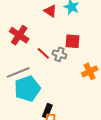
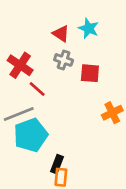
red line: (43, 53) -> (37, 89), moved
gray cross: (59, 54) -> (64, 60), moved

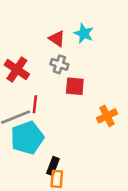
red square: (90, 73) -> (75, 86), moved
red line: (37, 89) -> (35, 104), moved, turned 54

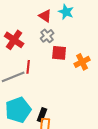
gray cross: (59, 64) -> (47, 36), turned 32
orange cross: (107, 116) -> (82, 62), moved
cyan pentagon: (27, 138) -> (18, 110), moved

